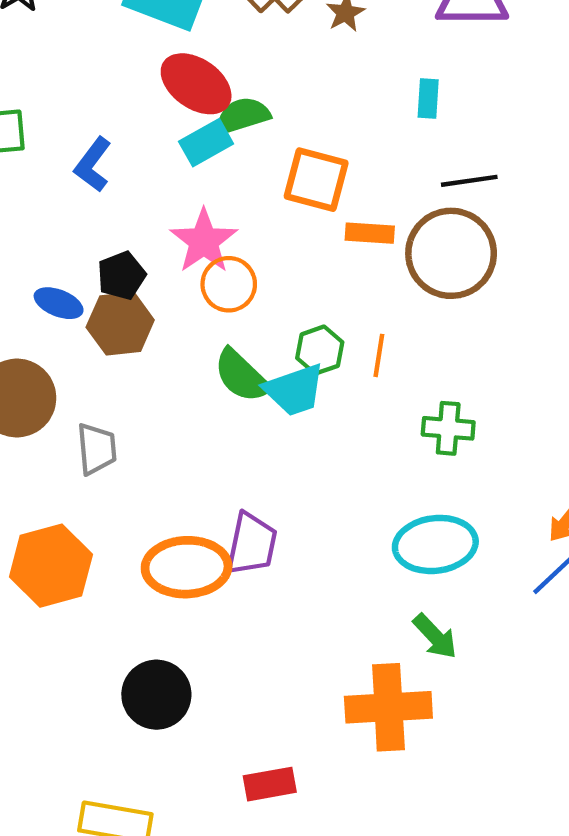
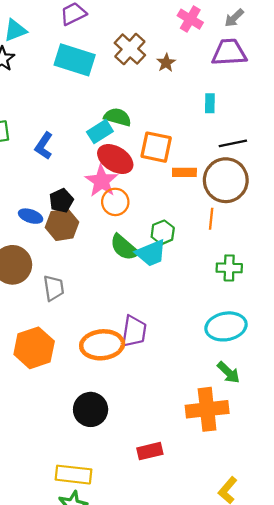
red ellipse: (196, 84) -> (115, 159), moved
green semicircle: (243, 116) -> (118, 117), turned 36
orange line: (379, 355) -> (211, 219), moved

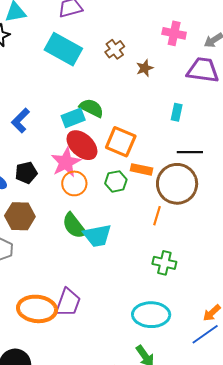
pink cross: (190, 19) -> (174, 33), turned -30
brown cross: (130, 49) -> (115, 49), size x0.7
brown hexagon: (62, 225) -> (20, 216), moved
green hexagon: (163, 232) -> (116, 181), moved

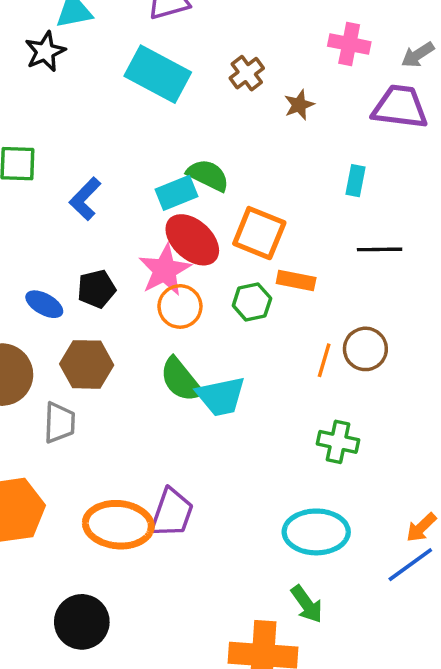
brown circle: (177, 184) -> (365, 349), moved, size x0.6

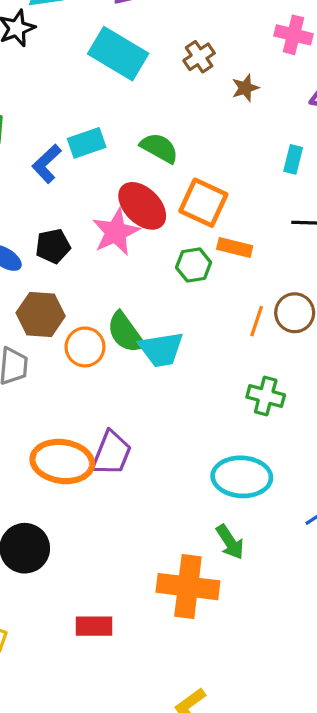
cyan rectangle: (176, 193) -> (87, 143), moved
orange circle: (180, 306) -> (85, 347), moved

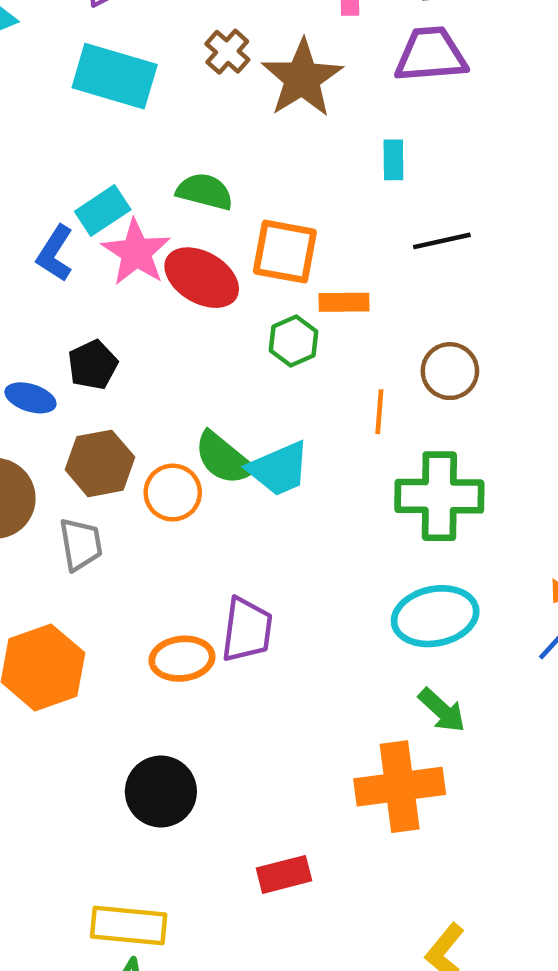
brown star: (245, 88) -> (302, 78), size x2.0
pink star: (116, 232) -> (136, 252), moved
orange line: (257, 321) -> (379, 412), moved
green cross: (266, 396) -> (439, 496), size x1.6
orange ellipse: (62, 462) -> (182, 659), size x0.7

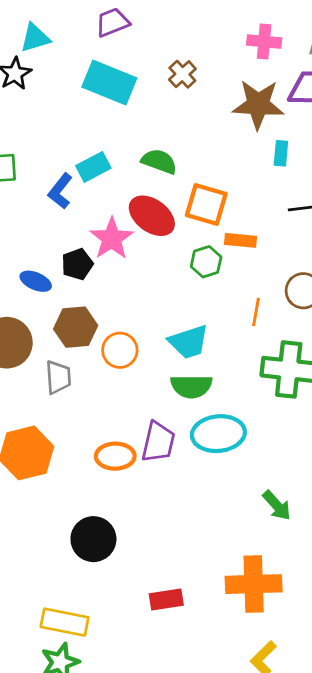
brown star: (302, 78) -> (258, 104), moved, turned 30
pink star: (136, 252) -> (112, 239), moved
green semicircle: (224, 458) -> (191, 386), moved, turned -45
cyan ellipse: (435, 616) -> (218, 434), moved
orange cross: (400, 787) -> (254, 584), moved

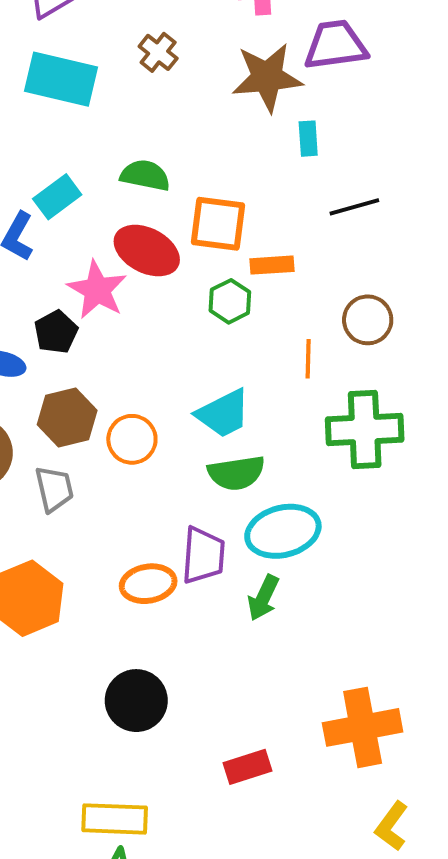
green arrow: (277, 505) -> (263, 598), moved, turned 76

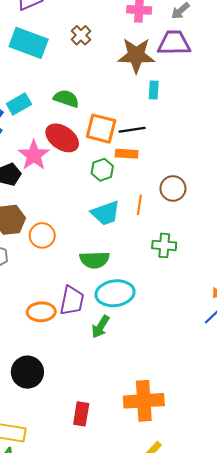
black line: (354, 207) -> (132, 130), moved
cyan trapezoid: (223, 413) -> (106, 213), moved
green cross: (365, 429) -> (164, 245), size x0.6
red rectangle: (248, 767) -> (81, 414), turned -70

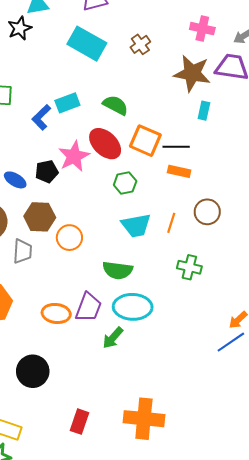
orange rectangle: (127, 154) -> (179, 171), moved
green hexagon: (102, 170) -> (125, 183), moved

